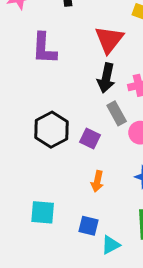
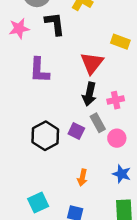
purple square: (90, 139) -> (76, 131), moved
cyan square: (43, 212) -> (38, 203), turned -30

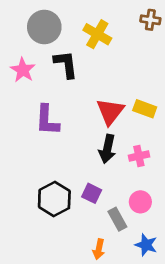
pink star: (19, 29) -> (23, 70), turned -30
yellow rectangle: (120, 42) -> (145, 109), moved
gray rectangle: (98, 123) -> (117, 219), moved

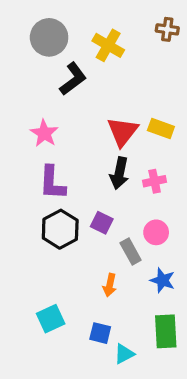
black L-shape: (66, 64) -> (73, 79), turned 60
pink star: (23, 70) -> (44, 133), moved
purple L-shape: (47, 120) -> (52, 183), moved

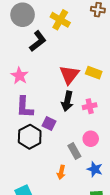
purple square: (102, 223) -> (49, 123), moved

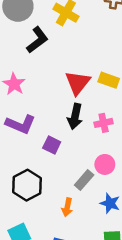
purple L-shape: (25, 107) -> (21, 124), turned -70
black hexagon: (30, 137) -> (27, 185), moved
gray rectangle: (74, 151) -> (84, 180), turned 70

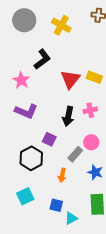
black L-shape: (37, 40) -> (42, 59), moved
black arrow: (75, 116) -> (68, 116), moved
purple square: (52, 145) -> (49, 139), moved

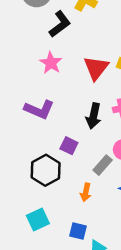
black L-shape: (42, 59) -> (60, 24), moved
pink star: (21, 80) -> (51, 63), moved

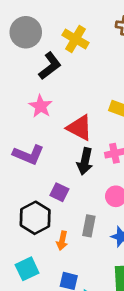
red triangle: (96, 68) -> (80, 128), moved, turned -40
gray rectangle: (103, 165) -> (89, 226), moved, turned -30
orange arrow: (86, 192) -> (62, 241), moved

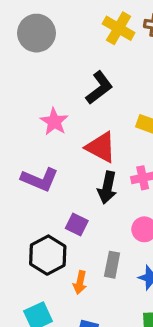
yellow cross: (75, 39) -> (119, 28), moved
black L-shape: (50, 66) -> (99, 88), moved

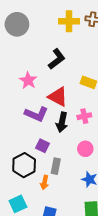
yellow cross: (119, 28) -> (69, 21), turned -30
purple L-shape: (40, 179) -> (36, 114), moved
gray rectangle: (112, 265) -> (56, 166), moved

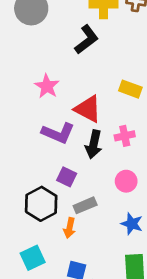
black L-shape: (57, 59) -> (86, 40), moved
gray rectangle: (56, 166) -> (85, 205), turned 56

